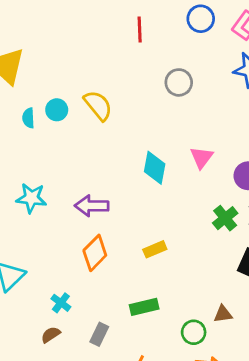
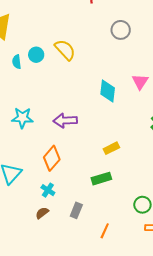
orange diamond: (95, 253) -> (52, 158), moved
green rectangle: (144, 307) -> (101, 179), moved

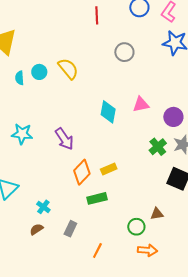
pink triangle: (140, 82) -> (141, 104), turned 42
purple arrow: (65, 121) -> (64, 139), turned -125
orange diamond: (52, 158) -> (82, 172), moved

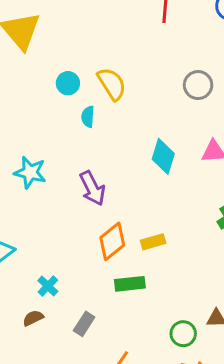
gray circle: (124, 52) -> (198, 85), moved
cyan semicircle: (20, 78) -> (88, 117), moved

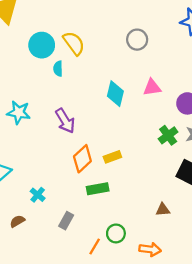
cyan circle: (68, 83) -> (42, 45), size x1.5
brown semicircle: (33, 318) -> (17, 221), moved
green circle: (183, 334) -> (116, 233), moved

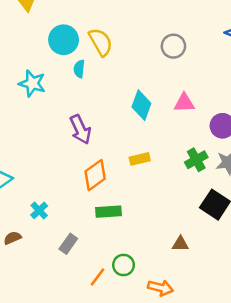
cyan star: (19, 112) -> (32, 83), moved
yellow rectangle: (112, 157) -> (140, 159), moved

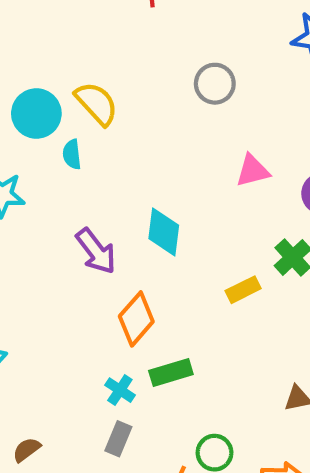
cyan diamond: (141, 105) -> (164, 232), moved
yellow rectangle: (140, 159) -> (243, 290), moved
cyan cross: (39, 210) -> (120, 390), moved

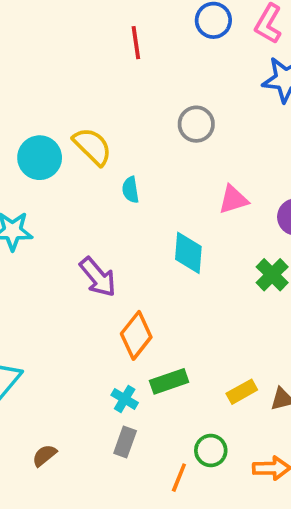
cyan semicircle: (72, 154) -> (131, 190), moved
cyan diamond: (164, 232) -> (188, 253), moved
yellow rectangle: (243, 290) -> (242, 392), moved

